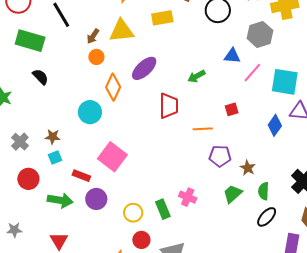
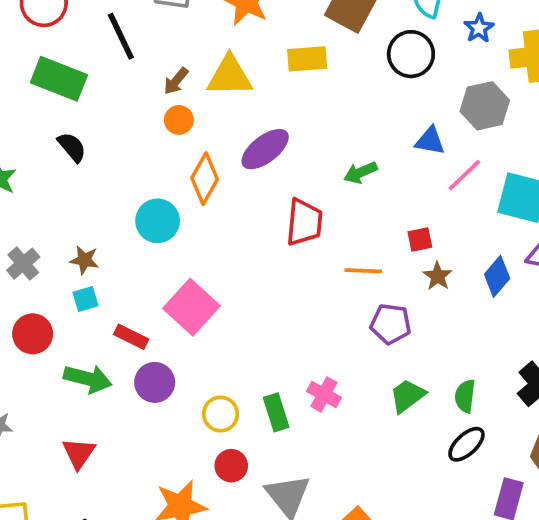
brown star: (248, 168) -> (438, 276), moved

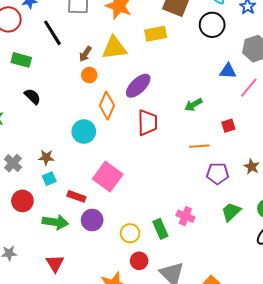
green rectangle: (59, 79) -> (21, 60), size x0.7
green arrow: (360, 172) -> (193, 105), moved
red trapezoid: (304, 222) -> (147, 123), moved
brown star: (438, 276) -> (252, 167), moved

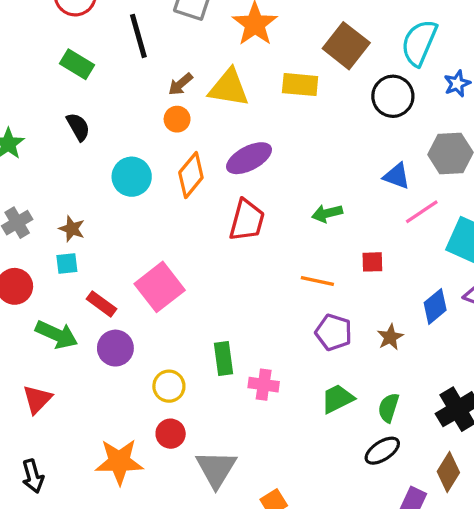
cyan circle: (84, 131) -> (132, 177), moved
pink cross: (185, 216) -> (264, 385), turned -30
green rectangle: (160, 229) -> (224, 359), moved

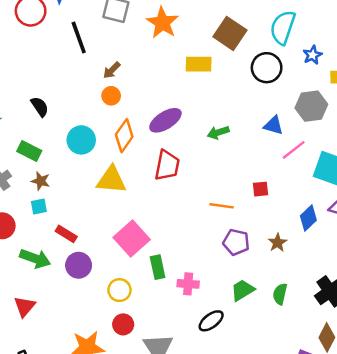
green rectangle: (77, 64) -> (29, 151), moved
yellow triangle: (229, 88) -> (111, 180), moved
green arrow: (327, 213) -> (218, 133), moved
pink square: (160, 287) -> (132, 239), moved
black ellipse: (382, 451) -> (211, 321), moved

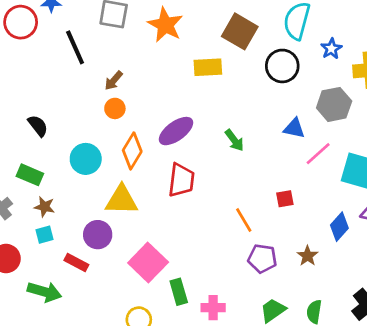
green arrow: (218, 133) -> (234, 140), turned -105
orange line: (222, 206) -> (244, 220), turned 55
purple circle: (79, 265) -> (98, 235), moved

